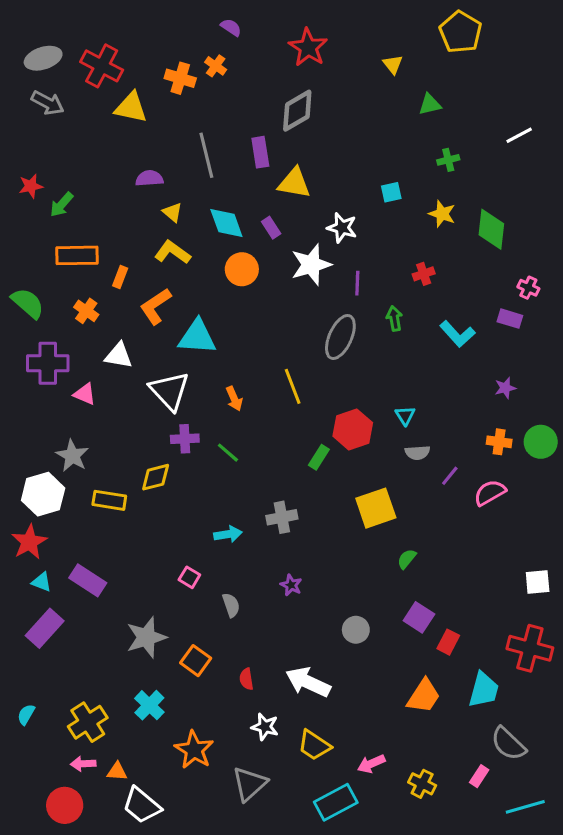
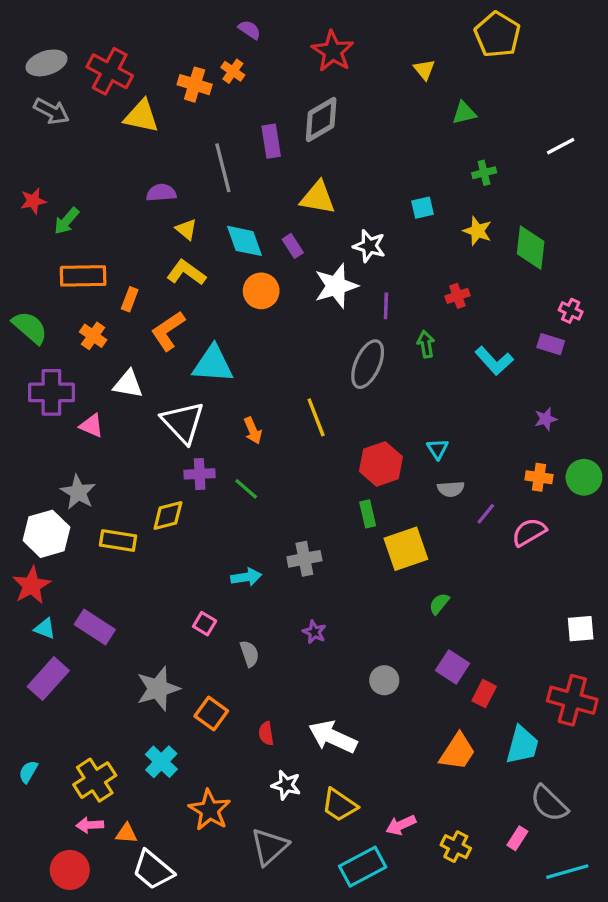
purple rectangle: (260, 152) -> (271, 141), moved
green rectangle: (319, 457) -> (368, 514), moved, turned -45

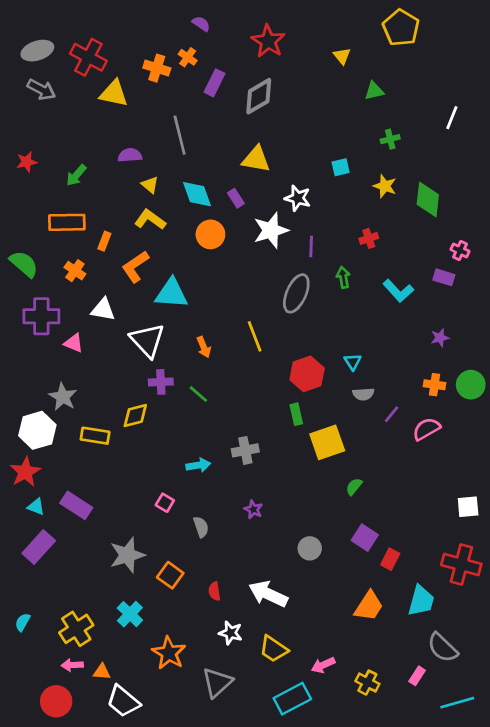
purple rectangle: (271, 141) -> (214, 83), moved, turned 35
white line: (561, 146) -> (452, 118), turned -40
green arrow: (66, 221) -> (76, 175), moved

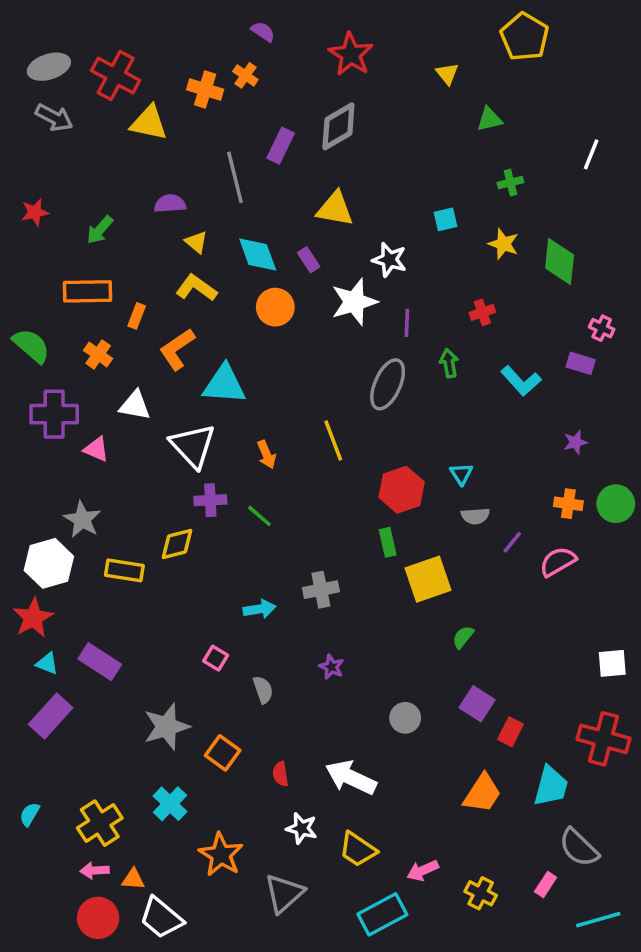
purple rectangle: (214, 83) -> (281, 146), moved
red circle: (56, 701) -> (98, 918), moved

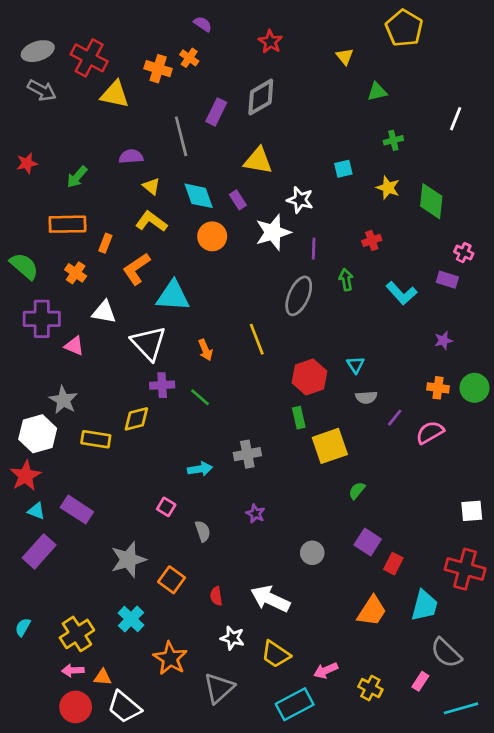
red star: (351, 54) -> (270, 42), size x0.7

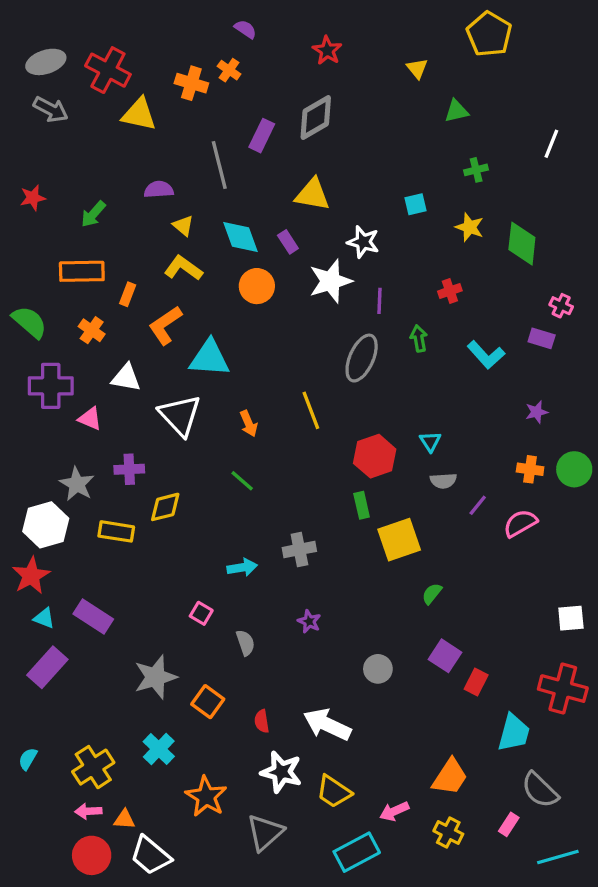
purple cross: (162, 385) -> (129, 469), moved
orange trapezoid: (372, 611) -> (450, 777), moved
white star: (232, 638) -> (281, 772), size x1.4

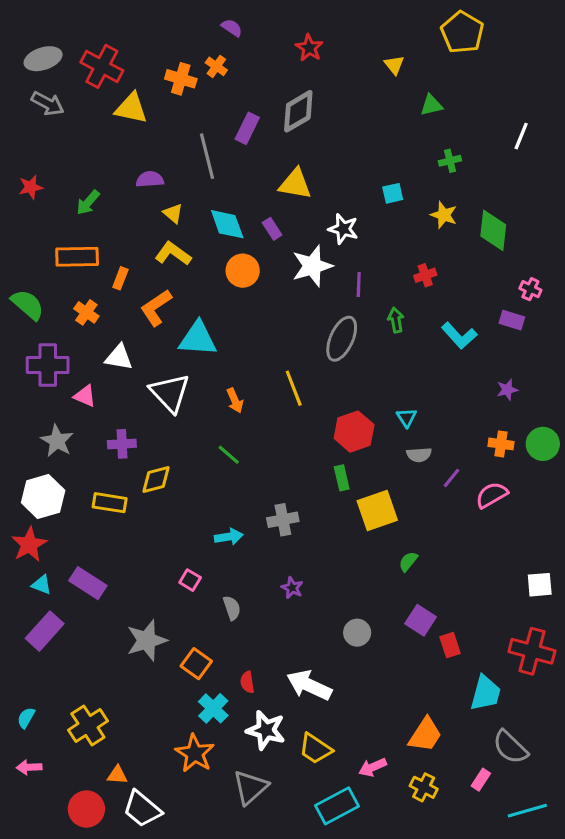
gray star: (77, 484) -> (57, 441), moved
red rectangle: (476, 682) -> (450, 645), turned -45
cyan cross: (159, 749) -> (213, 708), moved
pink arrow: (88, 811) -> (29, 767), moved

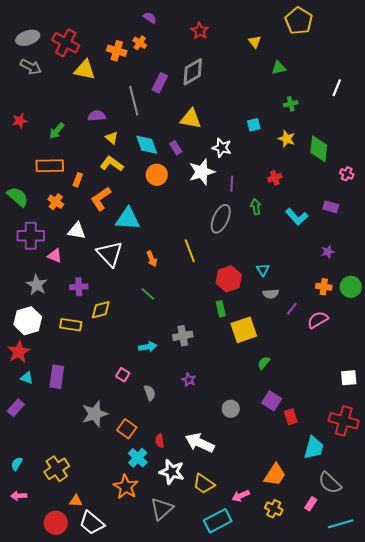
pink cross: (530, 289) -> (347, 174), moved
purple rectangle: (88, 583) -> (57, 377), turned 65
purple rectangle: (45, 631) -> (16, 408), moved, size x0.7

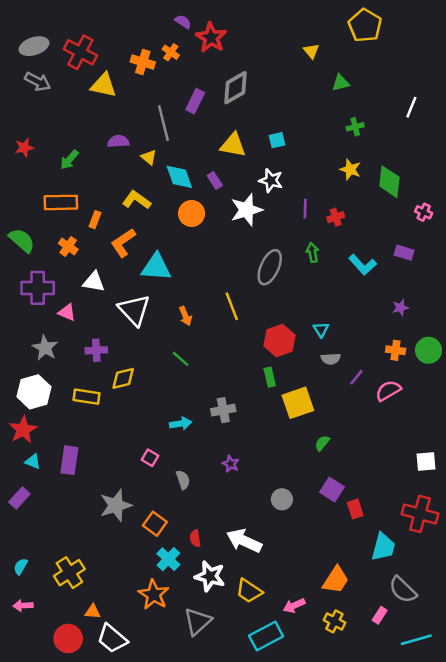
red star: (200, 31) -> (211, 38), moved, size x1.4
cyan square: (254, 125) -> (277, 140), moved
yellow triangle: (112, 138) -> (149, 157), moved
purple line: (232, 184) -> (305, 209), moved

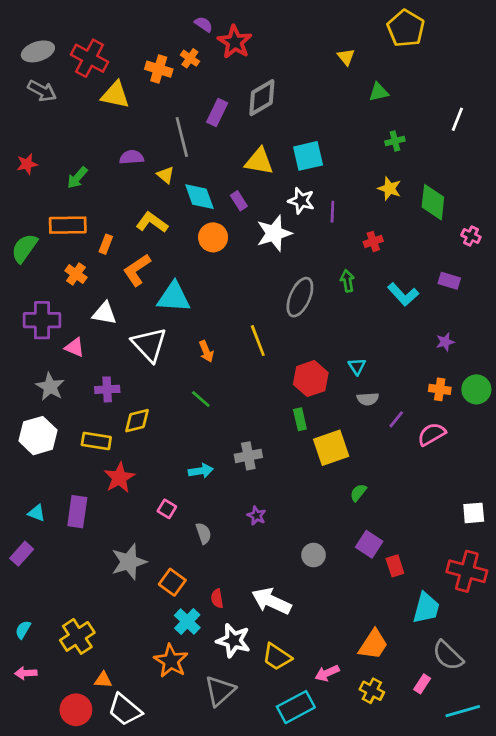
cyan square: (277, 140) -> (308, 156), size x1.6
purple line: (305, 209) -> (332, 212), moved
green semicircle: (22, 240) -> (24, 248), moved, turned -96
red star: (23, 430) -> (119, 478), moved

